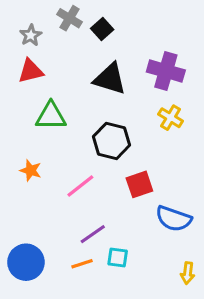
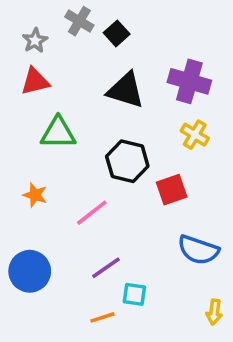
red square: (139, 184) -> (172, 190), moved
blue circle: (26, 262) -> (30, 271), moved
orange line: (82, 264) -> (102, 317), moved

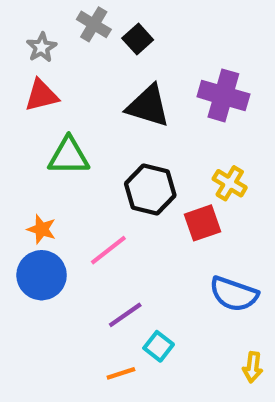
yellow cross: (195, 135) -> (230, 183), moved
blue circle: (30, 271) -> (42, 275), moved
cyan square: (134, 294) -> (159, 346), turned 30

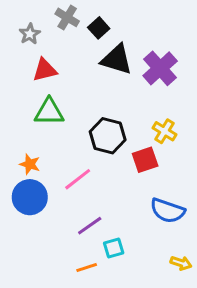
red triangle: (42, 95) -> (45, 70), moved
purple cross: (223, 95) -> (160, 68), turned 32
black triangle: (148, 106) -> (117, 59), moved
cyan square: (159, 346) -> (114, 248), turned 36
yellow arrow: (253, 367) -> (181, 263), turned -78

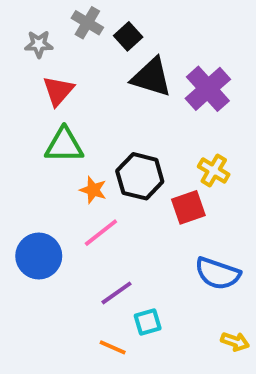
gray star: (30, 34) -> (39, 44), turned 30
red triangle: (45, 70) -> (58, 91), turned -35
orange star: (30, 164) -> (93, 190), moved
orange line: (87, 268) -> (113, 347), turned 42

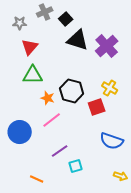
gray cross: (87, 23) -> (45, 12), turned 35
orange line: (113, 347) -> (37, 179), moved

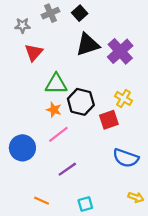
black square: (66, 19) -> (80, 13), moved
black triangle: (78, 40) -> (88, 45), turned -35
green triangle: (33, 75) -> (56, 84), moved
cyan square: (76, 166) -> (85, 204), moved

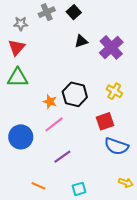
black triangle: (88, 45) -> (81, 41), size x0.6
red triangle: (34, 52) -> (17, 47), moved
green triangle: (56, 84) -> (18, 78), moved
red square: (109, 120) -> (105, 121), moved

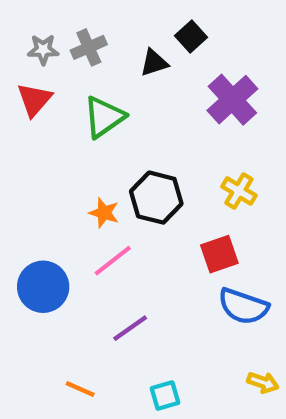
gray cross: (47, 12) -> (89, 47), moved
black square: (74, 12) -> (191, 37), moved
black triangle: (81, 41) -> (154, 63), moved
green triangle: (18, 78) -> (104, 117), moved, turned -35

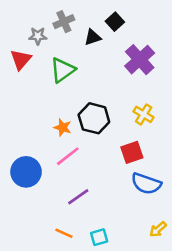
gray cross: (89, 47) -> (64, 22), moved
gray star: (43, 50) -> (38, 36), moved
yellow arrow: (263, 382) -> (158, 229), turned 120
orange line: (80, 389) -> (64, 233), moved

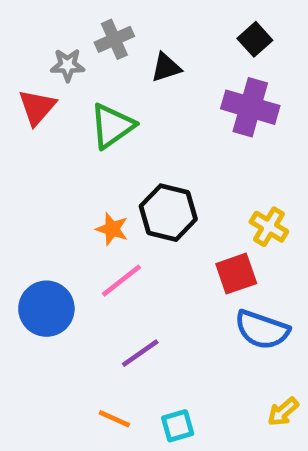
black square: (115, 22) -> (255, 39), moved
purple cross: (140, 60) -> (250, 107), turned -32
yellow cross: (144, 114) -> (269, 227), moved

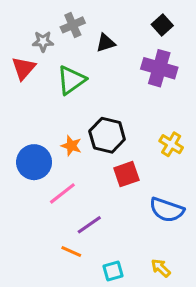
red square: (236, 274) -> (126, 174), moved
pink line: (121, 281) -> (62, 193), moved
blue circle: (46, 309) -> (34, 162), moved
yellow arrow: (283, 412) -> (161, 268), moved, turned 84
orange line: (114, 419) -> (71, 252), moved

